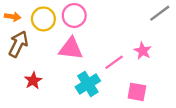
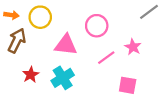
pink circle: (74, 15) -> (97, 26), moved
cyan cross: (88, 84) -> (63, 78), moved

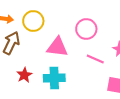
pink line: (106, 58) -> (95, 59), turned 60
cyan cross: (63, 78) -> (54, 78), turned 30

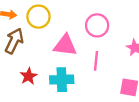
pink line: (95, 59) -> (96, 61), moved, turned 72

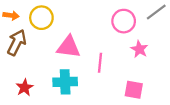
pink circle: (97, 25) -> (124, 21), moved
red star: (29, 76) -> (25, 87), moved

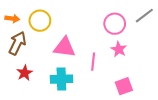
pink star: (139, 49) -> (119, 49), moved
red star: (25, 87) -> (25, 73), moved
pink square: (134, 90) -> (124, 86), turned -30

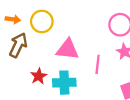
red star: (25, 73) -> (39, 76), moved

